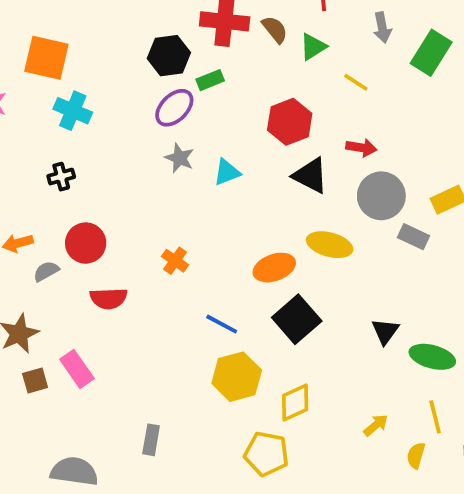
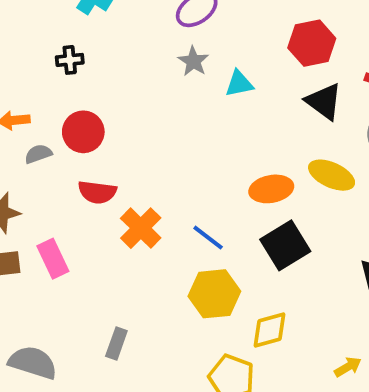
orange cross: (175, 261) -> (141, 228), moved, size x1.5

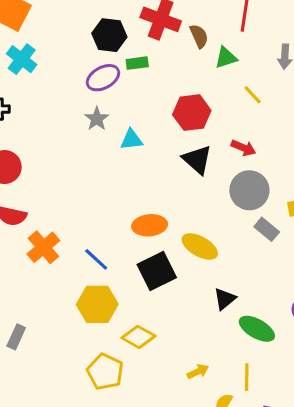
yellow ellipse: (332, 175) -> (200, 246), moved
yellow diamond: (269, 330) -> (138, 337), turned 40

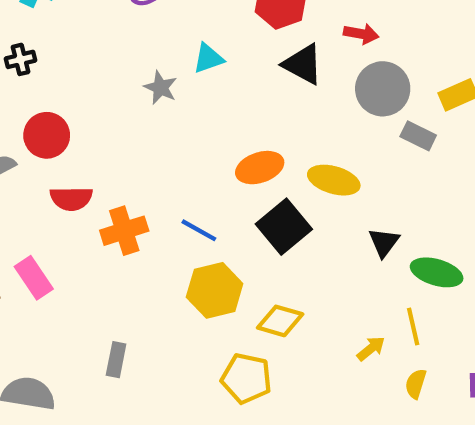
gray star: (97, 119) -> (161, 88), moved
orange cross: (43, 247) -> (124, 231), turned 36
yellow line: (247, 377) -> (413, 326), moved

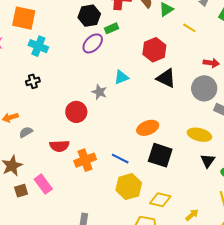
red arrow: (361, 34) -> (211, 63), moved
red circle: (47, 135) -> (76, 112), moved
yellow ellipse: (334, 180) -> (199, 135), moved
black square: (284, 227) -> (160, 155), turned -30
yellow arrow: (371, 349) -> (192, 215), moved

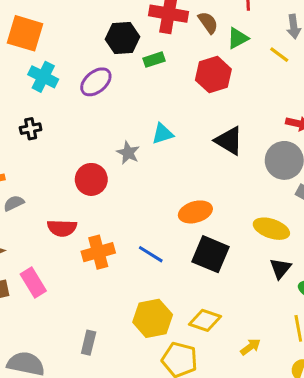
yellow line: (189, 28) -> (279, 55), moved
purple ellipse: (93, 43) -> (96, 82), moved
red hexagon: (154, 50) -> (213, 75), moved
yellow hexagon: (129, 187) -> (153, 318), moved

